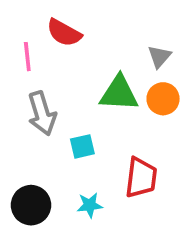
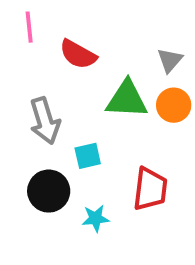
red semicircle: (64, 33) -> (78, 54), moved
pink line: (27, 57) -> (29, 27), moved
black circle: (31, 205) -> (49, 191), moved

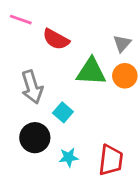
pink line: (29, 27) -> (21, 20), turned -65
cyan square: (88, 156) -> (63, 112), turned -36
red trapezoid: (150, 189) -> (111, 160), moved

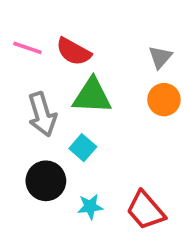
pink line: (21, 20) -> (27, 48), moved
green triangle: (91, 72) -> (92, 96), moved
red trapezoid: (111, 160) -> (146, 210), turned 132

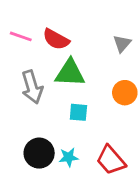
orange circle: (164, 100) -> (125, 93), moved
cyan square: (83, 148) -> (78, 112), moved, turned -36
black circle: (46, 181) -> (39, 153), moved

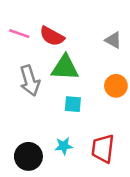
gray triangle: (122, 43) -> (113, 40), turned -42
black circle: (39, 153) -> (28, 156), moved
red trapezoid: (111, 160) -> (103, 149), turned 48

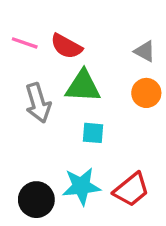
orange circle: (116, 86) -> (146, 93), moved
cyan star: (64, 146) -> (81, 186), size x1.6
red trapezoid: (103, 149) -> (131, 190), turned -136

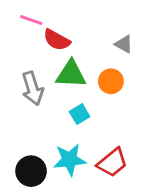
pink line: (25, 43) -> (31, 20), moved
orange circle: (146, 93) -> (111, 81), moved
cyan square: (93, 133) -> (80, 114), turned -36

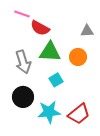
gray triangle: (124, 44) -> (87, 31), turned -32
black circle: (31, 171) -> (23, 97), moved

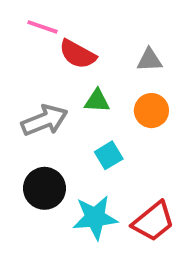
gray triangle: (87, 31) -> (150, 60), moved
green triangle: (50, 52) -> (97, 101), size x0.6
gray arrow: (23, 62) -> (44, 120), turned -95

